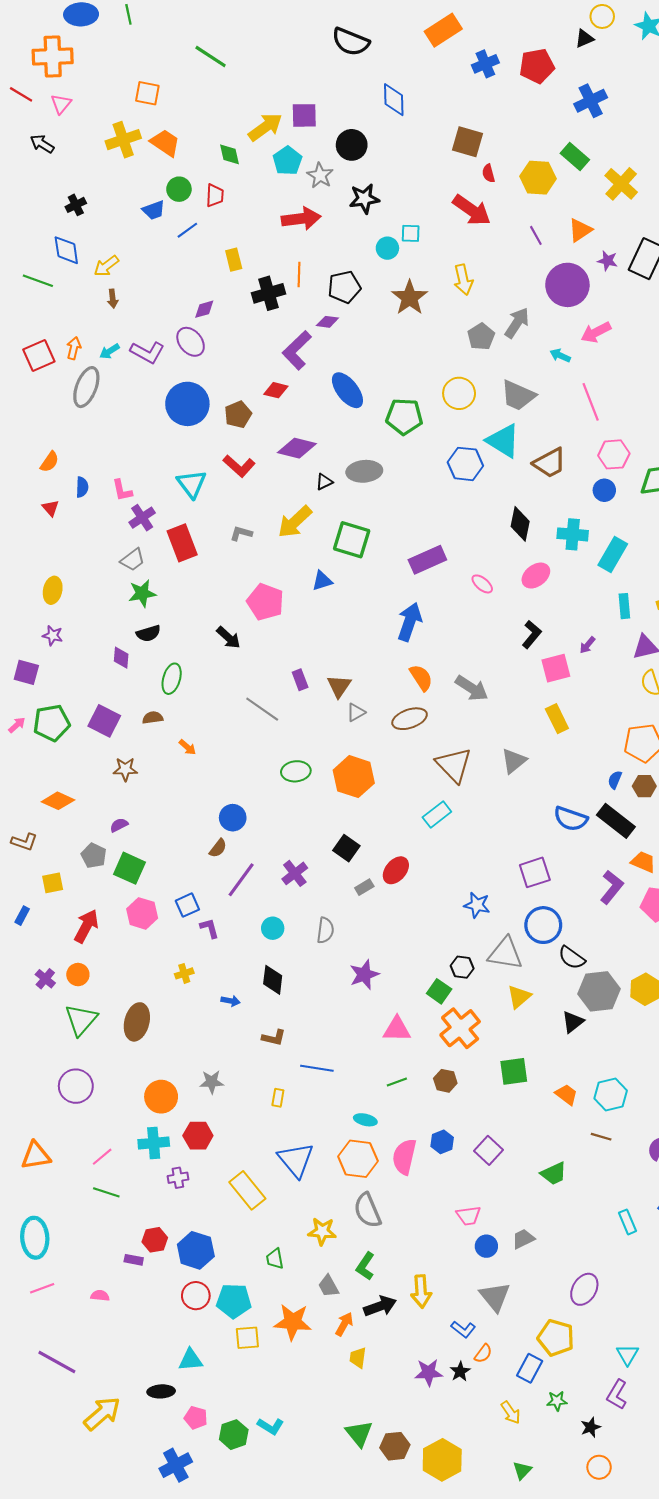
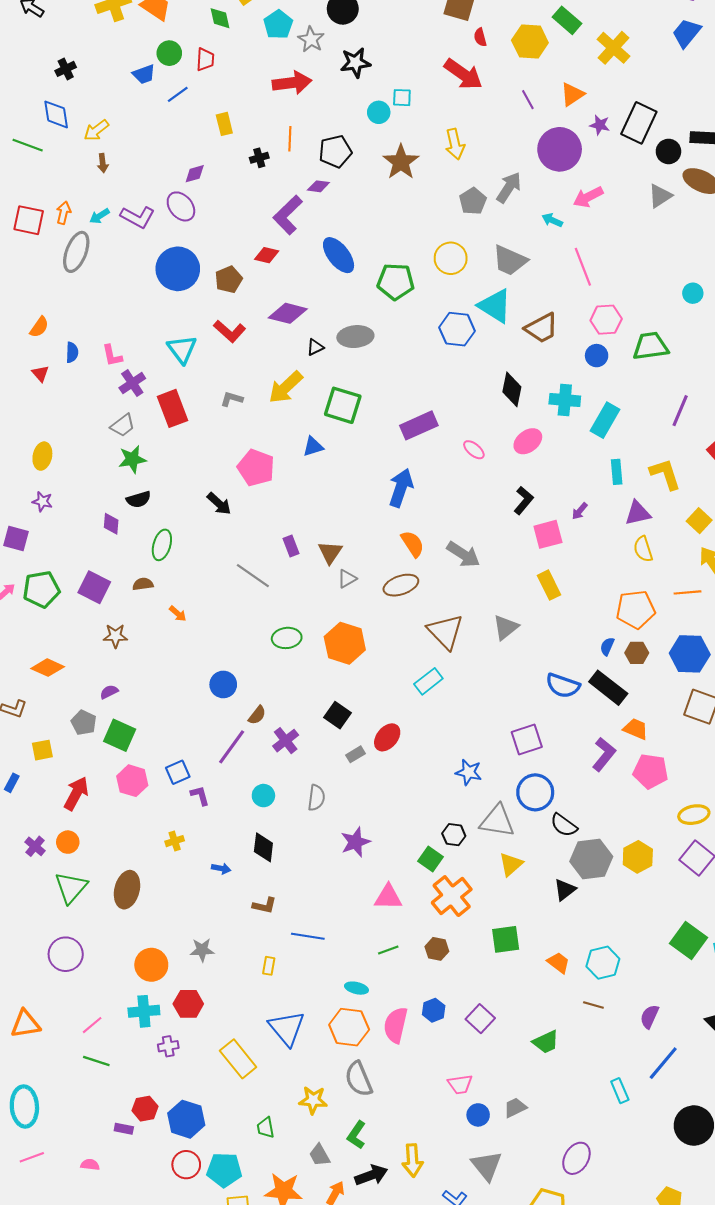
black cross: (268, 293) -> (259, 158), size x0.6
red square: (39, 355) -> (29, 220), turned 36
brown semicircle: (218, 848) -> (257, 715), moved

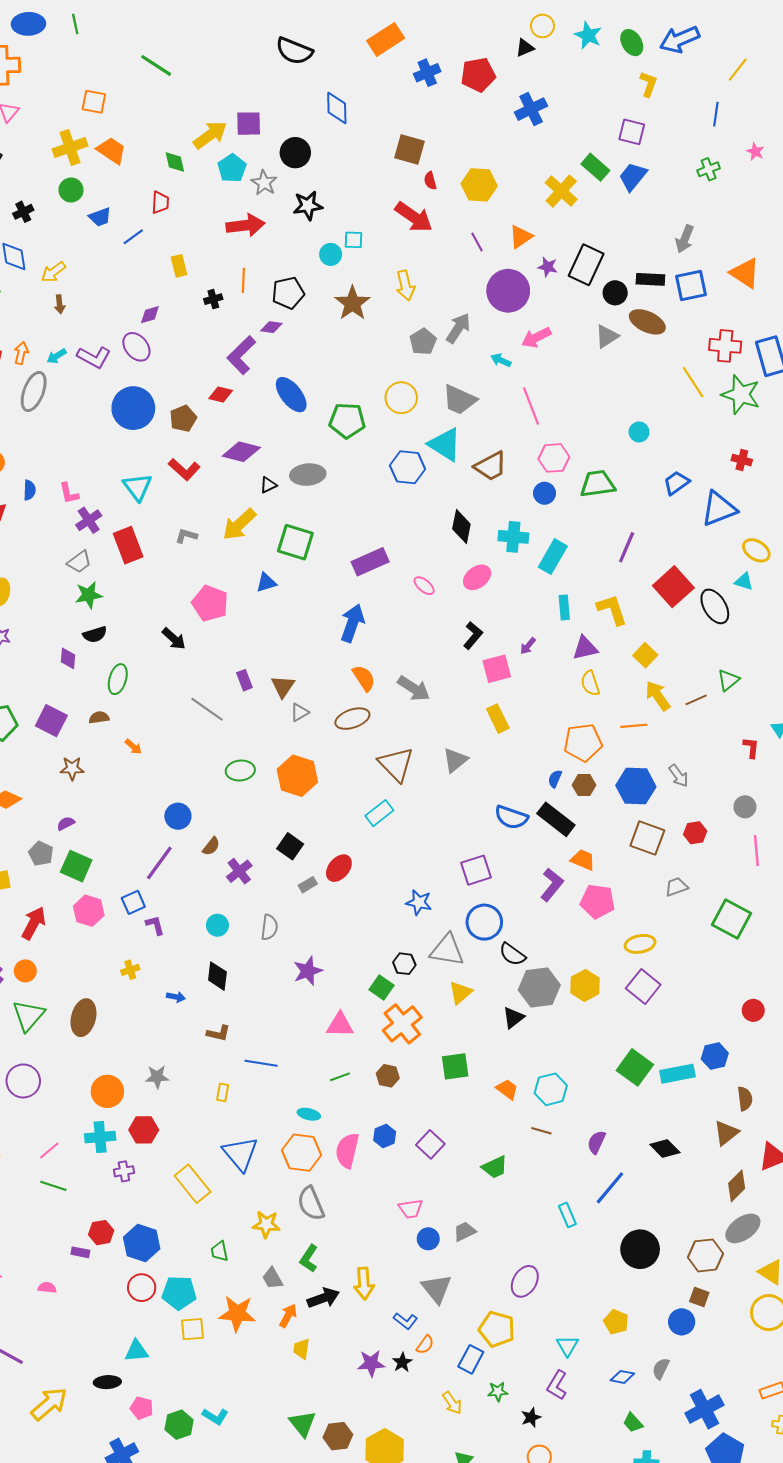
green rectangle: (567, 20) -> (595, 167), moved
green circle: (169, 53) -> (71, 190), moved
purple line: (232, 747) -> (159, 863), moved

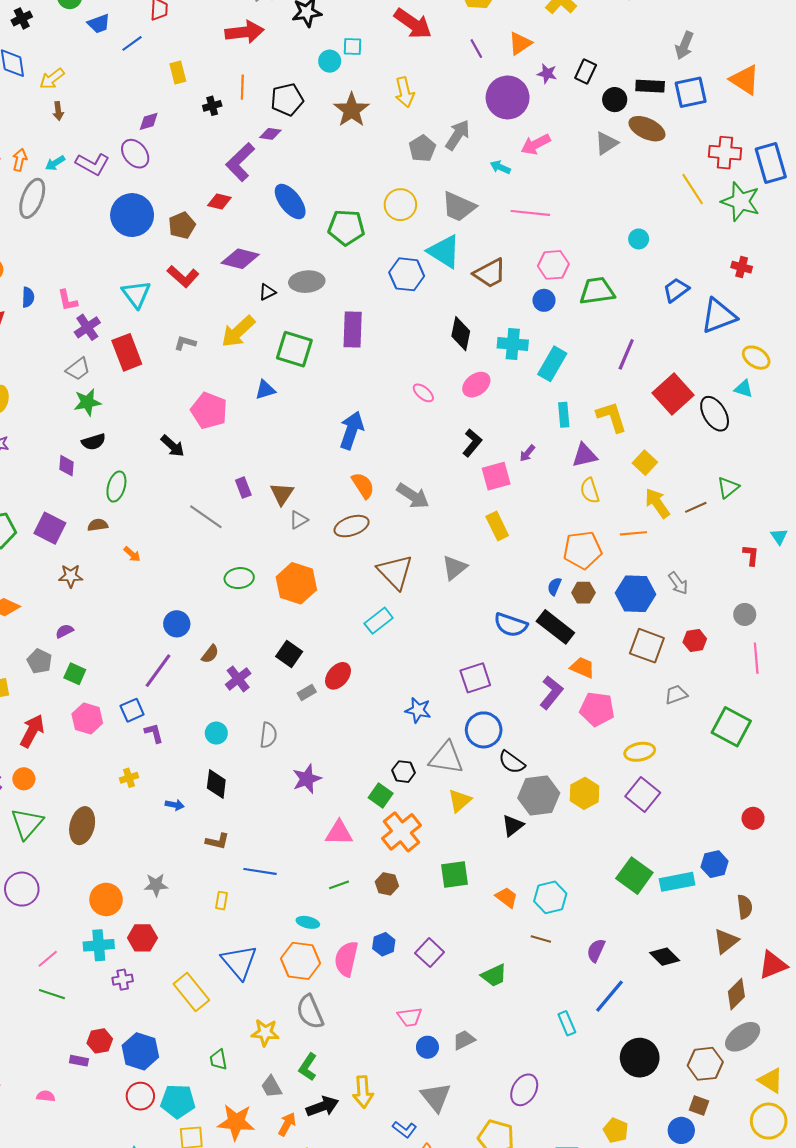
black rectangle: (586, 265) -> (586, 71), size x0.6
pink line: (531, 406) -> (530, 213), turned -63
purple rectangle: (370, 562) -> (353, 329), moved, turned -64
green square: (76, 866) -> (75, 674), size x0.7

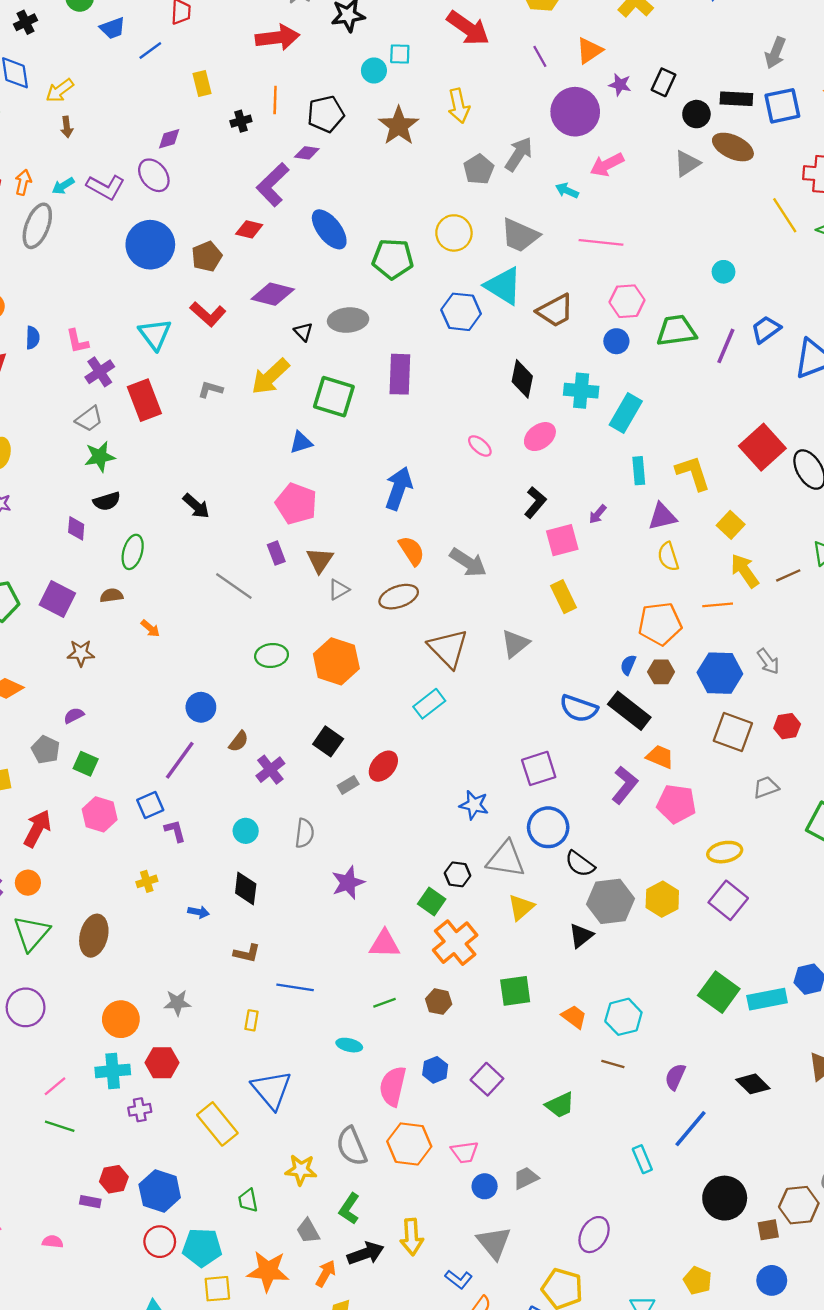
black triangle: (267, 292) -> (303, 332), turned -48
purple line: (626, 354) -> (726, 346), moved
pink pentagon: (209, 411) -> (296, 504), moved
orange hexagon: (301, 961) -> (409, 1144), moved
brown square: (699, 1105) -> (768, 1230), moved, turned -30

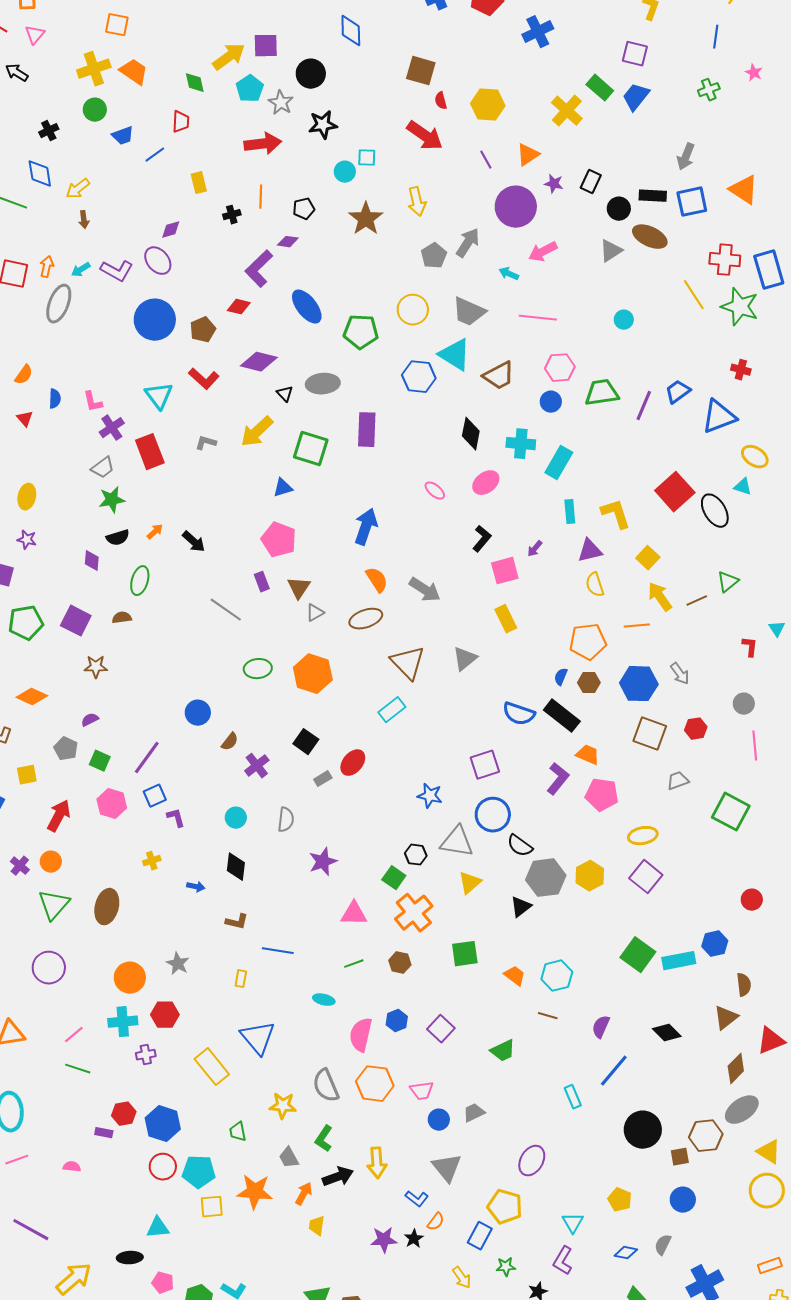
black pentagon: (326, 114) -> (304, 209), size x0.7
cyan circle: (724, 272) -> (624, 320), moved
orange arrow: (150, 628) -> (155, 532), moved, turned -84
purple line: (180, 760) -> (147, 758), moved
gray star: (177, 1003) -> (178, 964), turned 30

